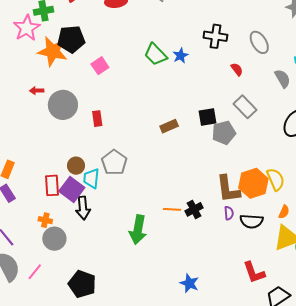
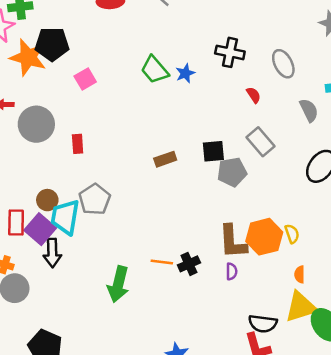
cyan trapezoid: (91, 178) -> (65, 217), size x1.4
yellow semicircle: (276, 179) -> (292, 234), size x0.7
orange semicircle: (284, 212) -> (300, 274), turned 152
black semicircle: (251, 221) -> (263, 324), moved

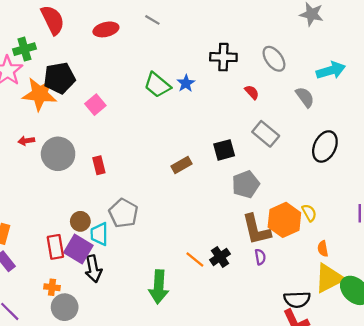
gray pentagon: (232, 172) -> (246, 184), moved
cyan trapezoid: (65, 217) -> (99, 234), size x0.7
orange line: (162, 262) -> (195, 260), turned 42

